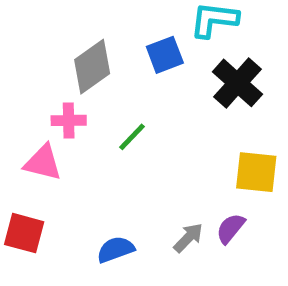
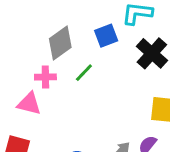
green line: (132, 137) -> (84, 73), moved

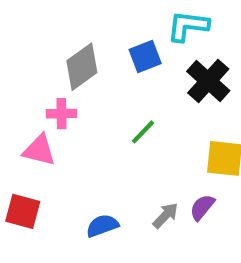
green line: (84, 73) -> (143, 132), moved

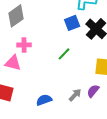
blue square: (145, 57) -> (72, 23), moved
gray diamond: (82, 67) -> (16, 16), moved

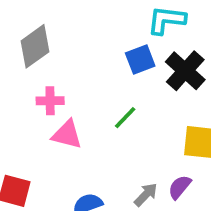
pink triangle: (13, 63) -> (67, 135), moved

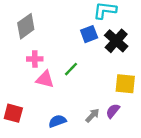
green line: (125, 118) -> (71, 69), moved

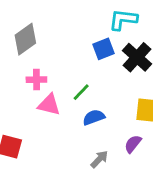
gray arrow: (92, 115) -> (99, 159), moved
blue semicircle: (57, 121) -> (94, 117), moved

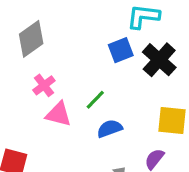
pink cross: (36, 80) -> (44, 85), turned -36

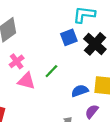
blue semicircle: (110, 129) -> (80, 91), moved

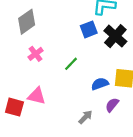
pink triangle: (26, 81) -> (37, 96), moved

